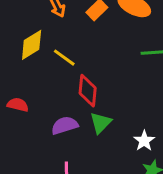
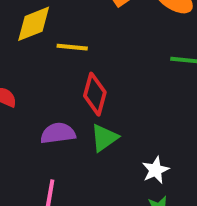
yellow line: (64, 58) -> (72, 47), turned -40

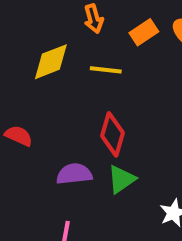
yellow line: (72, 47) -> (106, 70), moved

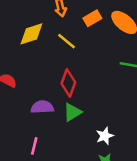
yellow line: (106, 70) -> (66, 41), turned 30

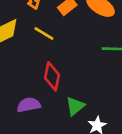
green triangle: (72, 112) -> (75, 106), moved

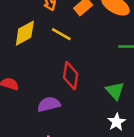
green triangle: (75, 106) -> (115, 91), moved, turned -30

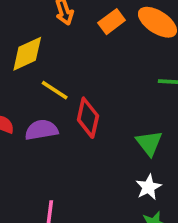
yellow line: (61, 34) -> (55, 90), moved
purple semicircle: (49, 104) -> (41, 130), moved

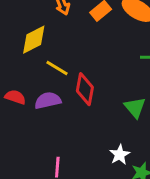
white star: (149, 187) -> (120, 155), moved

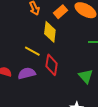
yellow diamond: (34, 40) -> (50, 32), moved, turned -55

